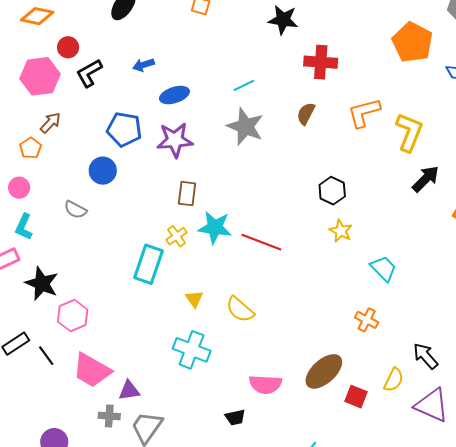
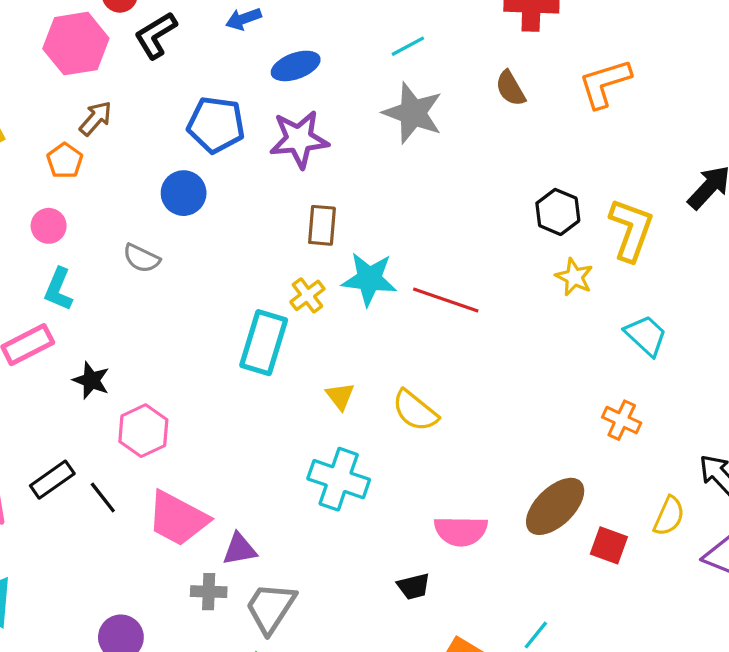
brown semicircle: (306, 114) -> (510, 88), turned -55
yellow L-shape: (409, 132) -> (631, 230), moved
black star: (42, 284) -> (91, 380), size x0.7

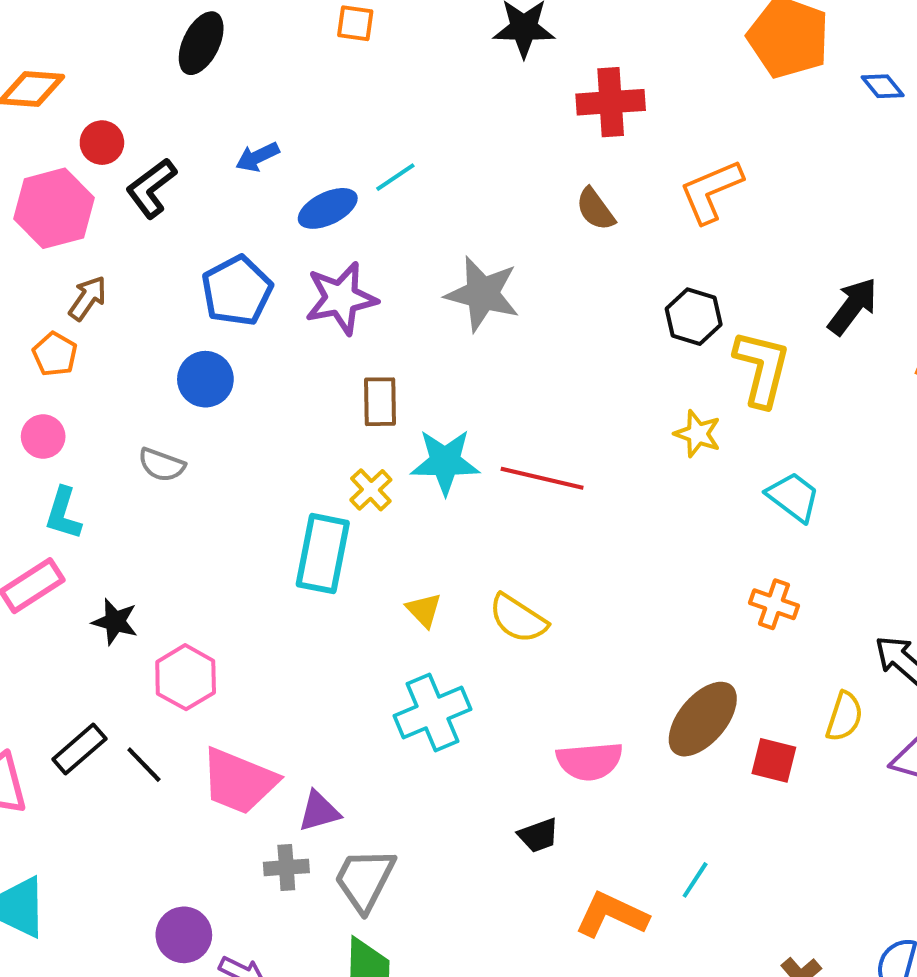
cyan line: (408, 46) -> (395, 177), moved
gray star: (413, 113) -> (482, 294), moved
blue pentagon: (216, 125) -> (237, 291), turned -30
black hexagon: (558, 212) -> (694, 317), moved
cyan cross: (339, 479) -> (432, 713), turned -36

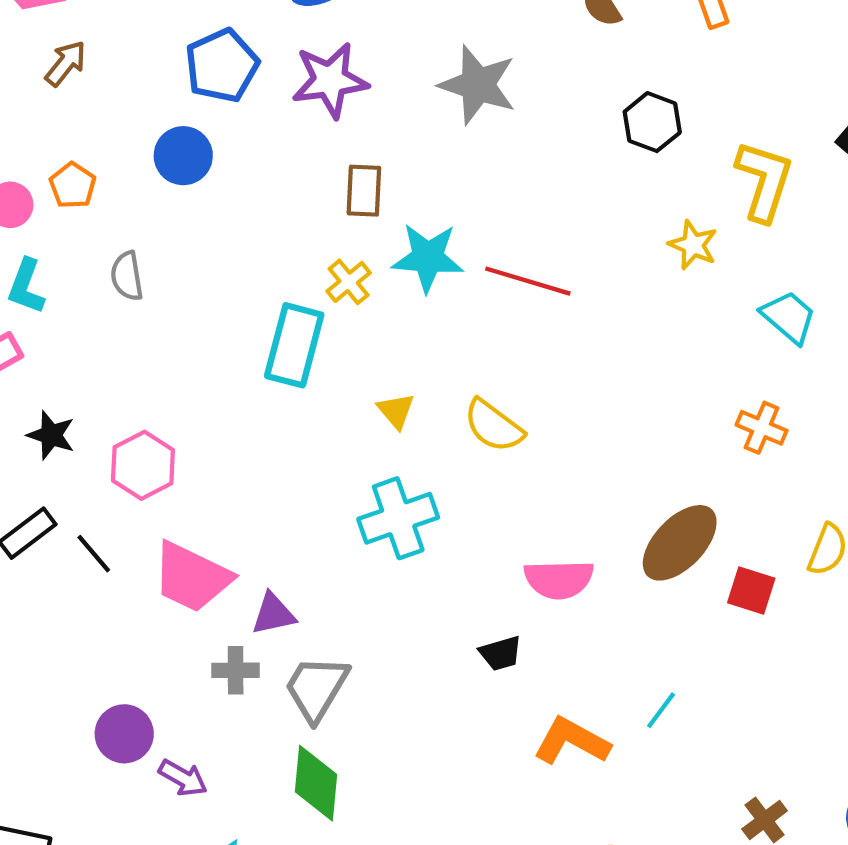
black hexagon: (694, 317) -> (652, 122), moved
orange pentagon: (55, 354) -> (73, 185), moved
gray semicircle: (162, 465) -> (127, 276), moved, turned 57
black star: (115, 622) -> (51, 435), moved

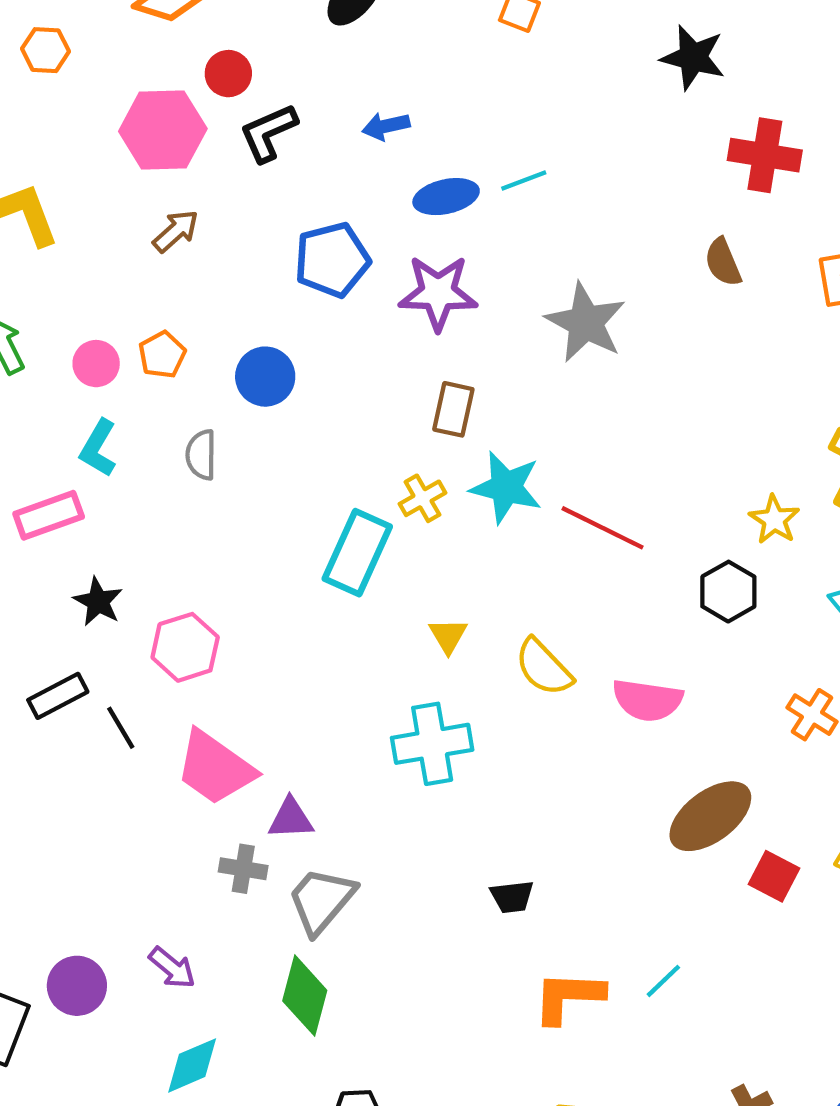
black hexagon: (652, 122) -> (728, 592), moved
blue circle: (183, 156) -> (265, 377), moved
pink semicircle: (559, 579) -> (647, 700), moved
purple circle: (124, 734) -> (77, 986), moved
orange L-shape: (572, 741) -> (568, 997), turned -36

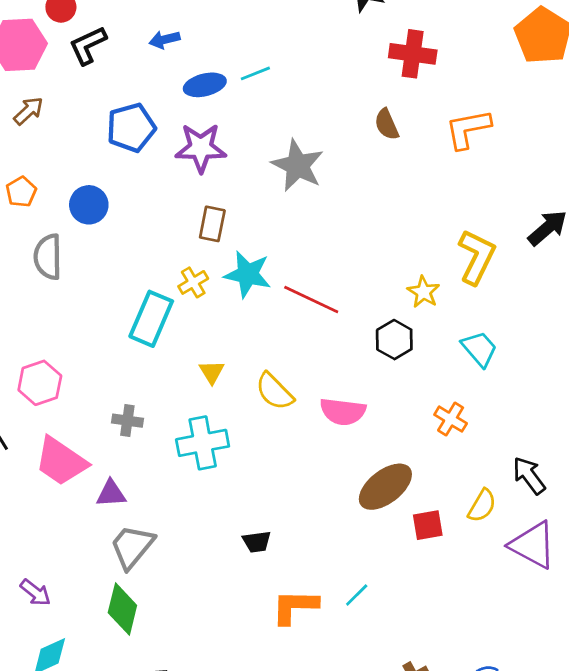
gray semicircle: (201, 455) -> (48, 257), size x1.4
gray cross: (243, 869) -> (127, 421), moved
red square: (774, 876) -> (428, 525), turned -36

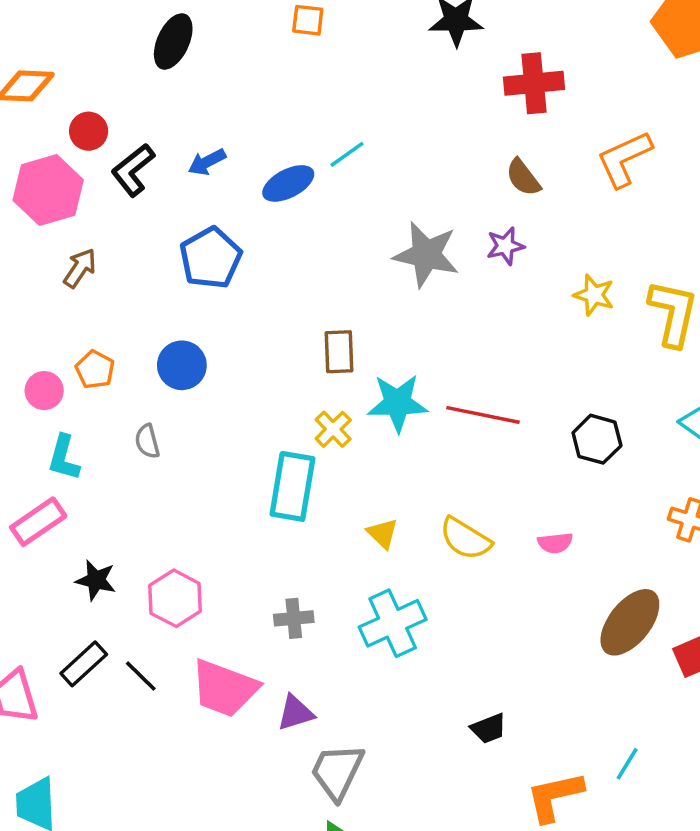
blue arrow: (165, 40) -> (207, 162), moved
purple star: (201, 148) -> (505, 246), moved, size x0.6
gray semicircle: (48, 257) -> (147, 441), size x0.6
yellow star: (423, 292) -> (594, 295), moved
pink semicircle: (343, 412) -> (555, 543), size x0.6

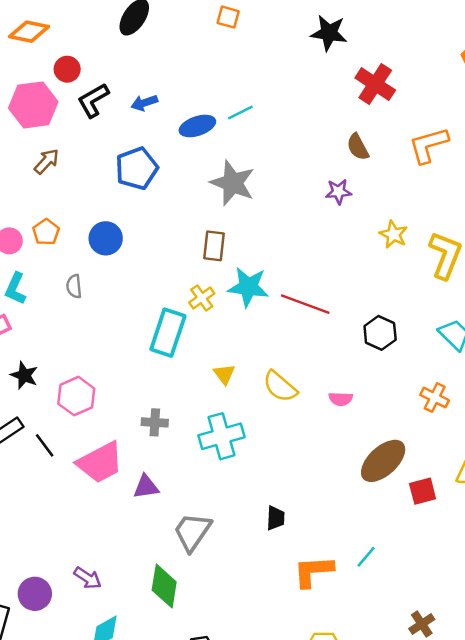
red cross: (534, 83) -> (375, 84), turned 30
gray star: (426, 255) -> (233, 183), moved
pink trapezoid: (224, 688) -> (100, 463), turned -57
black trapezoid: (489, 728) -> (276, 518), turned -75
gray trapezoid: (337, 772) -> (192, 532), moved

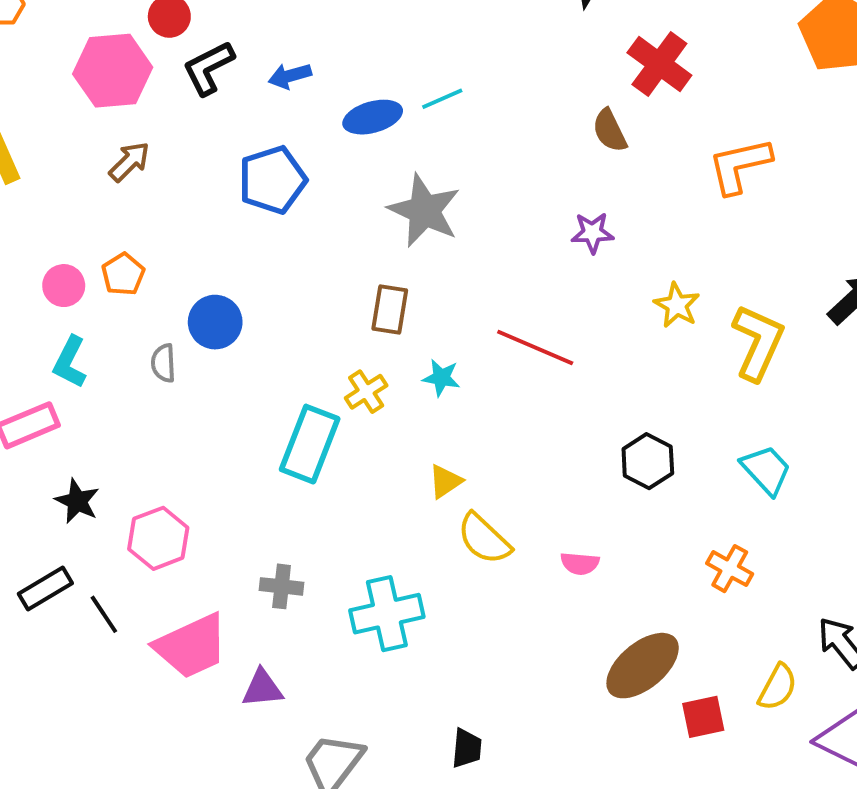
brown semicircle: (358, 147) -> (610, 131), moved
blue circle: (106, 238) -> (215, 322), moved
cyan star: (248, 287) -> (441, 378), size x0.6
red line: (305, 304) -> (535, 347), moved
yellow triangle: (224, 374) -> (445, 481), moved, turned 30

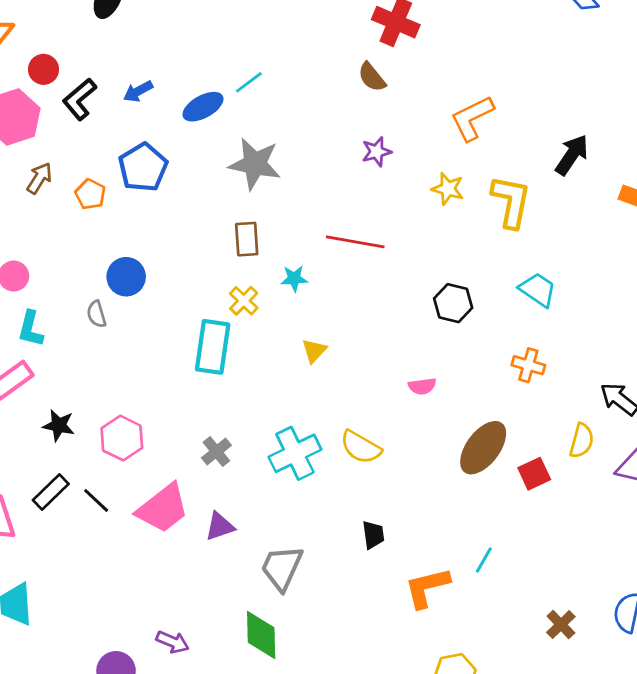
orange L-shape: (740, 165) -> (472, 118), moved
orange pentagon: (123, 274) -> (90, 194), moved
yellow semicircle: (484, 539) -> (361, 447), moved
gray cross: (282, 586) -> (216, 452), turned -32

